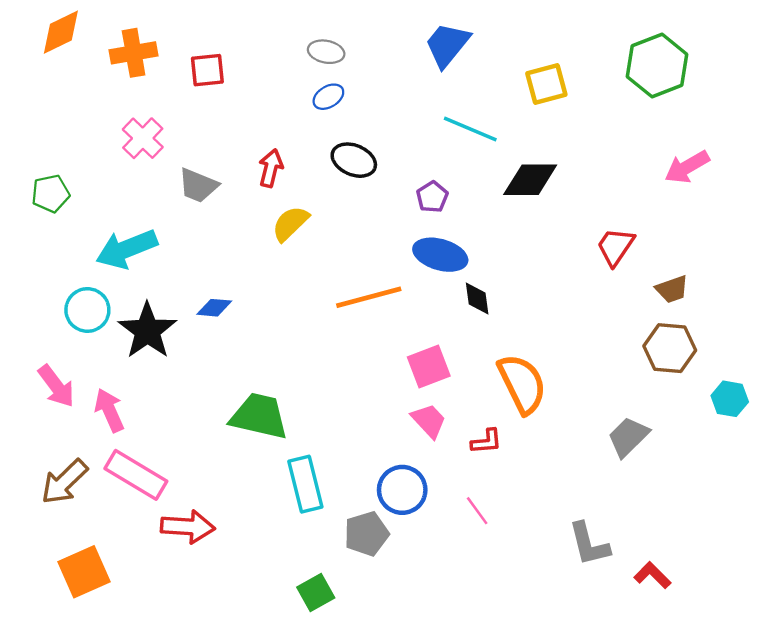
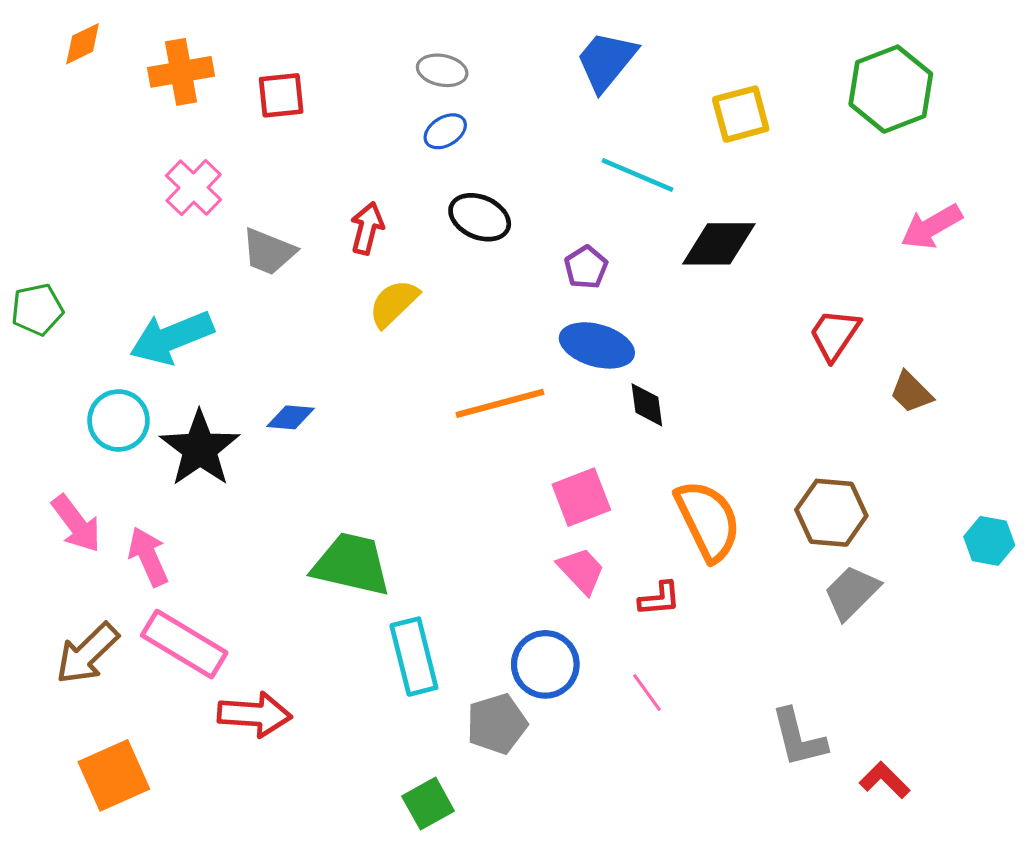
orange diamond: (61, 32) -> (83, 44), size x0.7
green pentagon: (51, 194) -> (37, 309), moved
brown trapezoid: (672, 289) -> (911, 392), turned 64
brown hexagon: (670, 348) -> (831, 513), moved

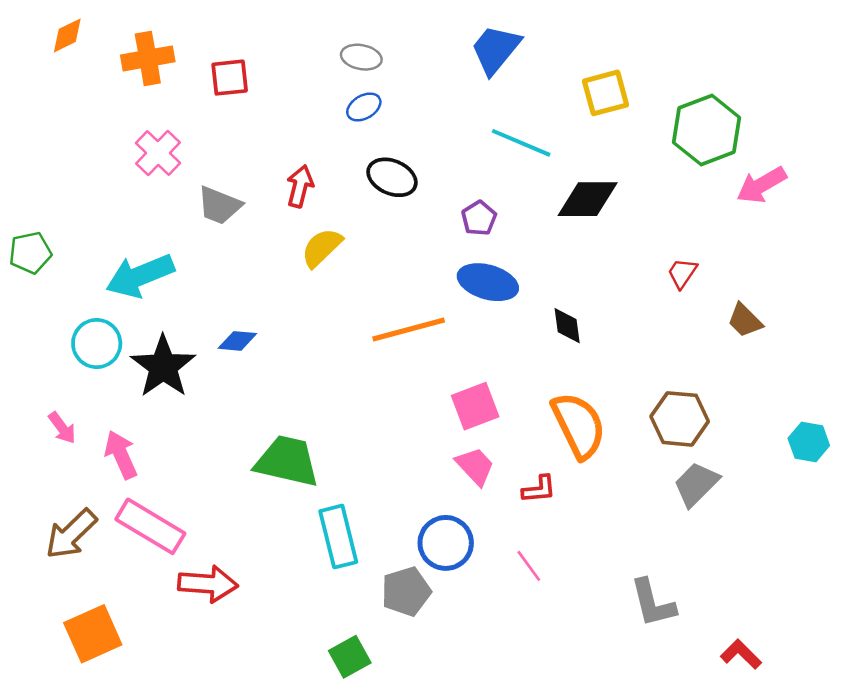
green hexagon: (891, 89) -> (707, 130), moved
red trapezoid: (835, 335) -> (682, 273), size x0.7
black diamond: (647, 405) -> (567, 326), moved
pink arrow: (76, 524) -> (62, 428), size x0.7
red L-shape: (885, 780) -> (741, 654), moved

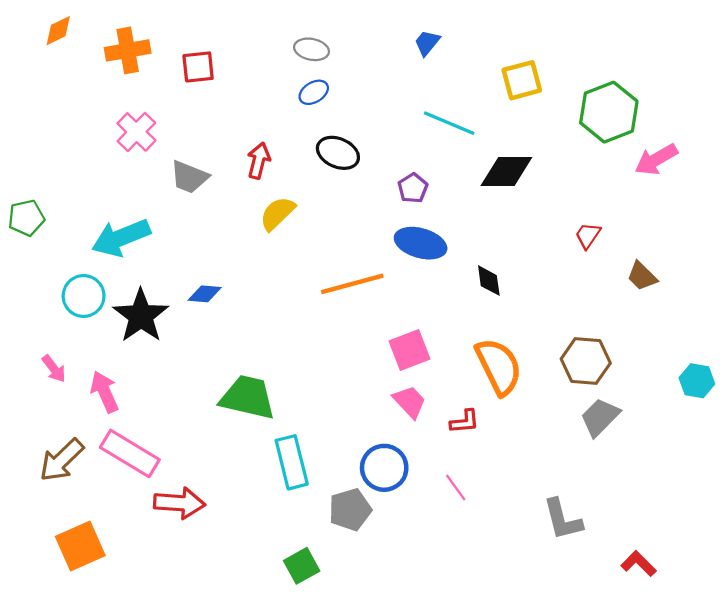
blue trapezoid: (496, 49) -> (427, 43), size x0.6

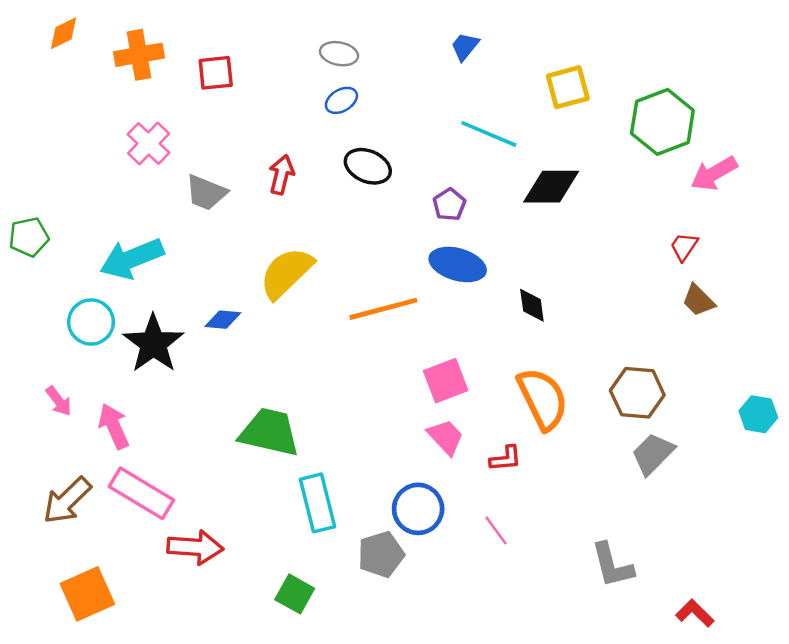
yellow semicircle: (277, 213) -> (286, 273), moved, size x1.4
red trapezoid: (588, 235) -> (684, 247), moved
green square: (302, 566) -> (295, 594), moved, turned -32

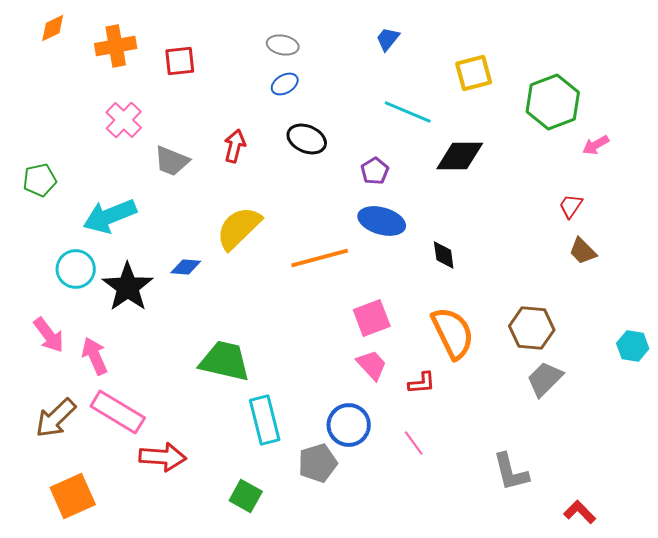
pink arrow: (714, 173) -> (596, 145), size x0.7
green pentagon: (29, 237) -> (40, 180), moved
pink arrow: (59, 401) -> (49, 335), size x1.4

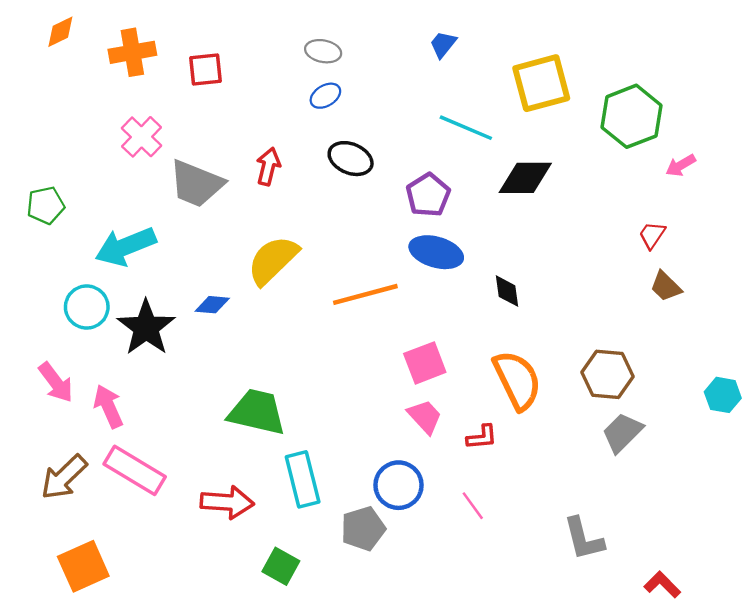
yellow square: (474, 73) -> (541, 83), size x1.4
gray trapezoid: (172, 161) -> (196, 184), size x1.4
purple pentagon: (375, 171) -> (428, 195), size x1.4
red arrow: (163, 457) -> (227, 502), moved

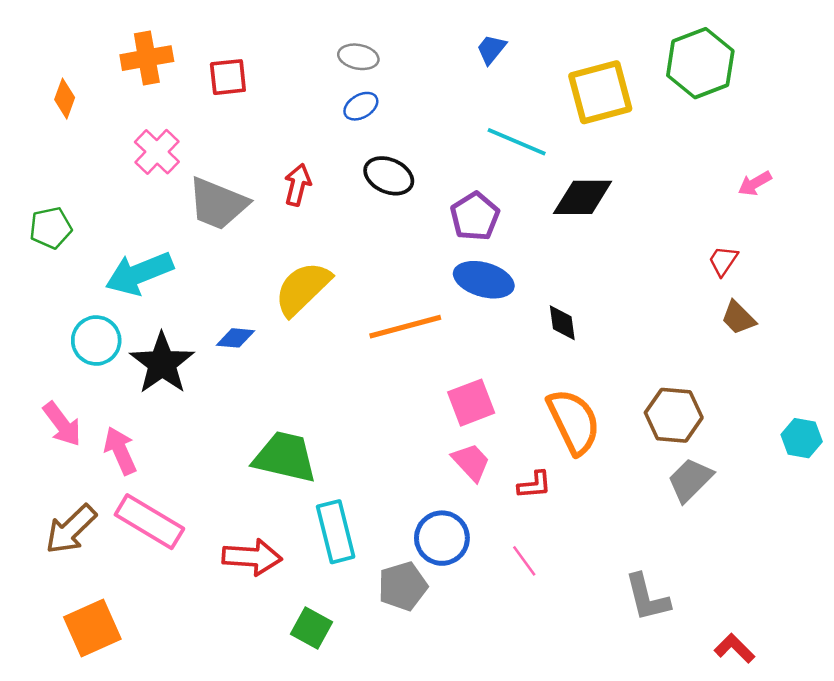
orange diamond: (60, 32) -> (65, 99), moved, turned -44
green hexagon: (631, 116) -> (700, 63), moved

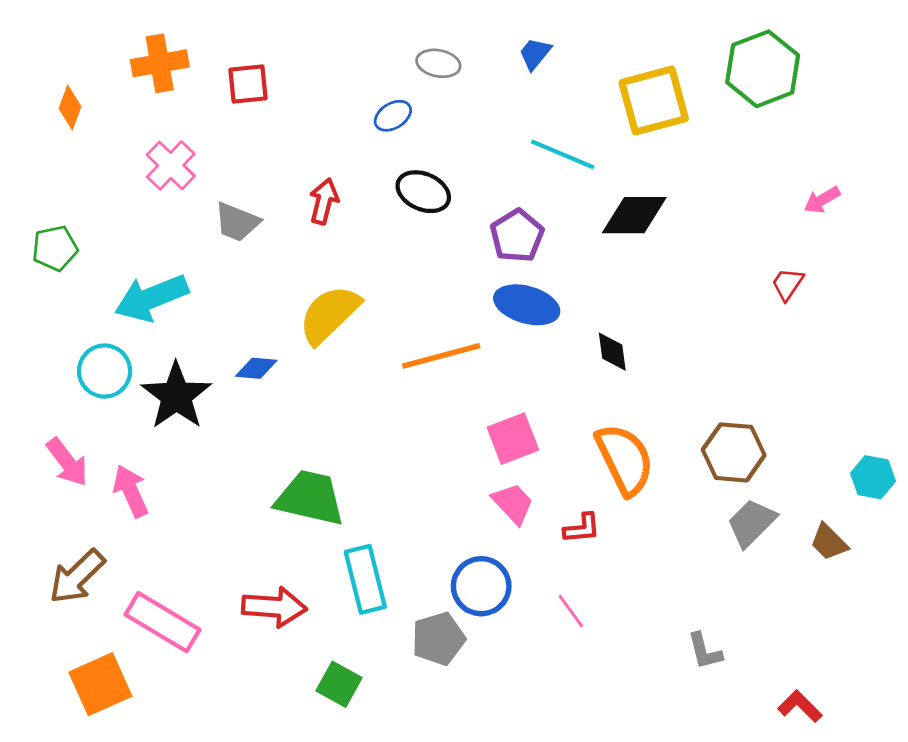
gray ellipse: (358, 57) -> (438, 63), moved
gray trapezoid: (218, 204) -> (237, 222), size x0.7
brown trapezoid: (738, 318) -> (829, 542), moved
pink rectangle: (149, 522) -> (162, 622), moved
gray L-shape: (647, 598) -> (705, 651), size x0.7

